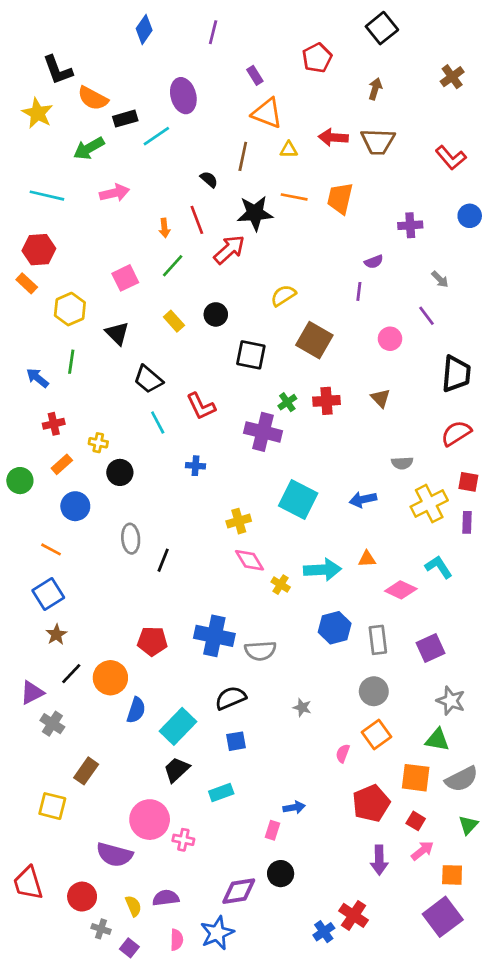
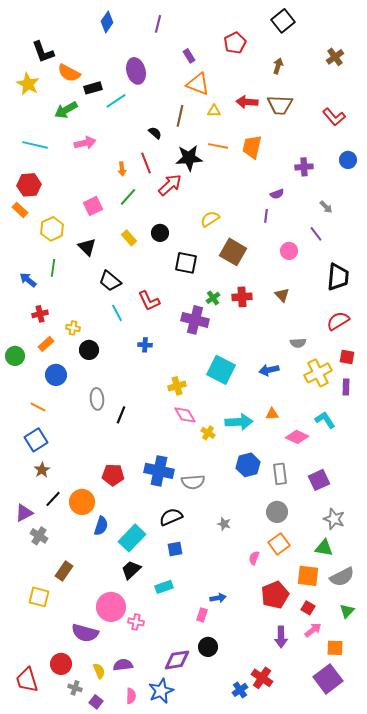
red trapezoid: (28, 883) -> (27, 680), moved

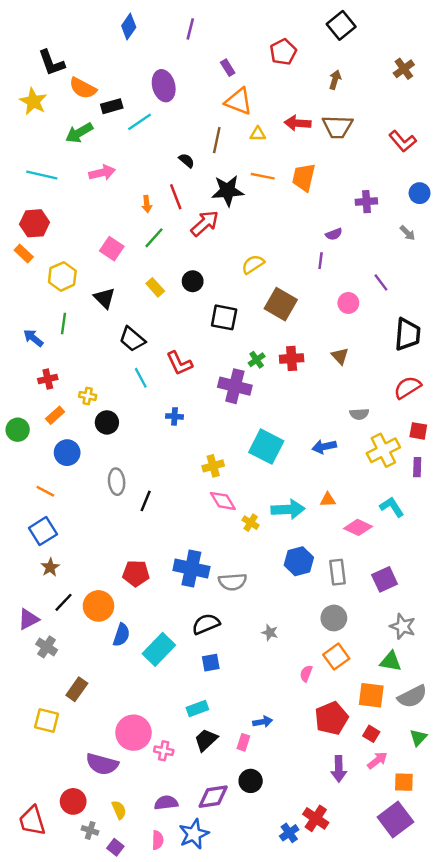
pink square: (93, 206) -> (112, 249), turned -30
gray arrow: (326, 207) -> (407, 233), moved
black trapezoid: (131, 570) -> (206, 740), moved
purple semicircle: (123, 665) -> (166, 803), moved

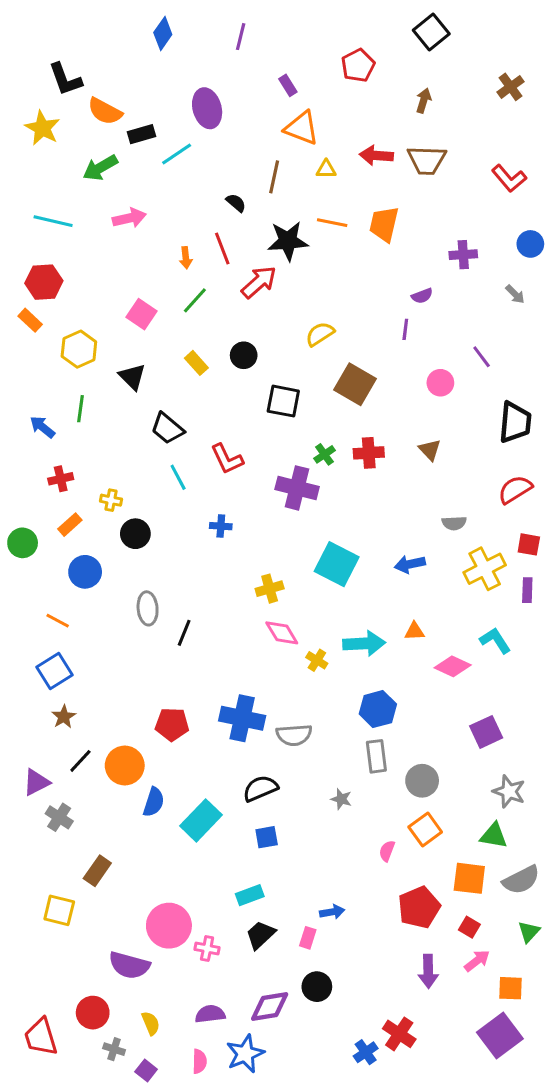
gray rectangle: (337, 572) -> (376, 756), moved

